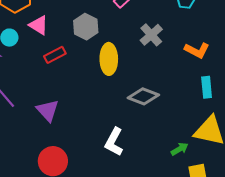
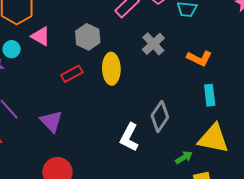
red rectangle: (55, 55) -> (72, 74), moved
gray diamond: (143, 96) -> (160, 116), moved, turned -76
white L-shape: (114, 142) -> (129, 137), moved

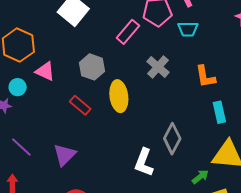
orange L-shape: (199, 58) -> (205, 77), turned 60
red rectangle: (72, 74) -> (80, 105), turned 75
purple triangle: (51, 121) -> (65, 155), turned 35

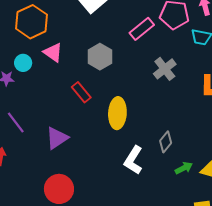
yellow ellipse: (119, 96) -> (117, 113), moved
gray diamond: (172, 139) -> (166, 142), size x0.7
green arrow: (200, 177) -> (184, 168), moved

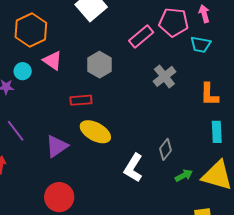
red rectangle: (81, 92) -> (81, 100), turned -55
yellow ellipse: (117, 113) -> (95, 132), moved, turned -64

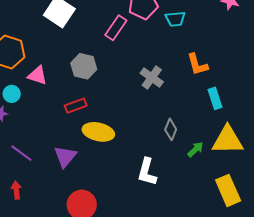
gray cross: (164, 76) -> (152, 77), moved
white L-shape: (133, 168) -> (147, 172), moved

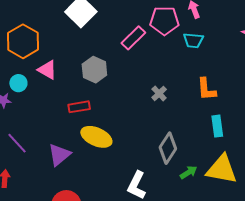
gray cross: (152, 77) -> (159, 93), size x0.7
gray diamond: (171, 129) -> (168, 148), size x1.4

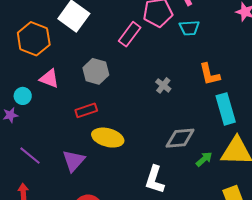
orange hexagon: (23, 41) -> (34, 39), moved
cyan rectangle: (217, 126) -> (226, 109), size x1.4
gray diamond: (168, 148) -> (180, 138), turned 60

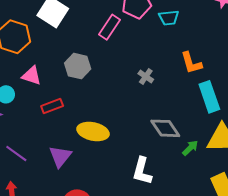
red rectangle: (86, 110) -> (52, 106), moved
gray diamond: (180, 138) -> (165, 128), turned 64

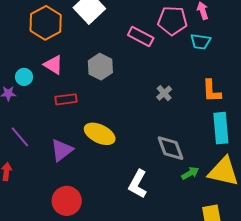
pink rectangle: (109, 27) -> (141, 37), turned 70

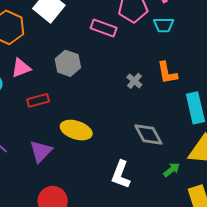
pink triangle: (53, 65) -> (21, 68), turned -45
orange L-shape: (212, 91) -> (167, 73), moved
green arrow: (190, 173) -> (172, 170), moved

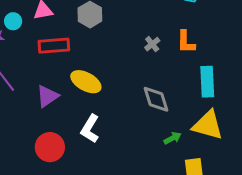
red rectangle: (38, 100) -> (54, 46), size x1.4
white L-shape: (121, 175) -> (90, 129), moved

